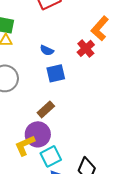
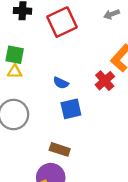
brown rectangle: (46, 109) -> (60, 149), turned 60

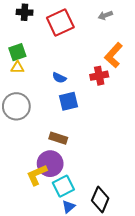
green square: (15, 55) -> (17, 52), turned -30
red cross: (105, 81) -> (99, 76), turned 30

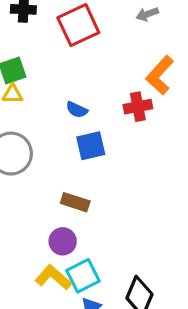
purple circle: (50, 164) -> (63, 241), size x0.7
yellow L-shape: (37, 175) -> (53, 277), moved, turned 65

